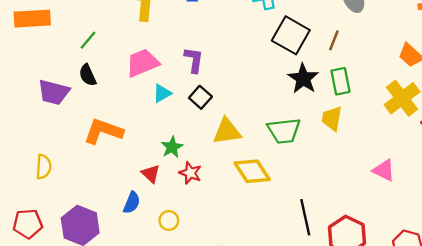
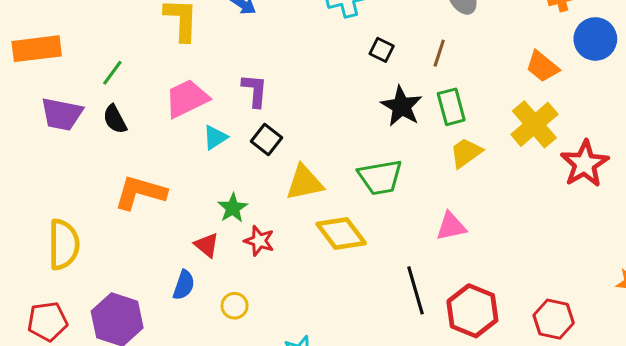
black square: (291, 35) -> (382, 50), size x0.5
purple trapezoid: (54, 92) -> (62, 114), moved
yellow trapezoid: (332, 118) -> (466, 153), moved, turned 48
yellow semicircle: (44, 167) -> (64, 245), size x1.5
pink triangle: (384, 170) -> (451, 226), moved, turned -35

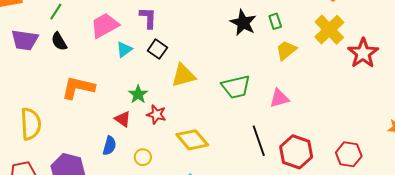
green rectangle: (451, 107) -> (275, 21), size x0.7
green trapezoid: (380, 177) -> (236, 87), moved
yellow diamond: (341, 234) -> (192, 140), moved

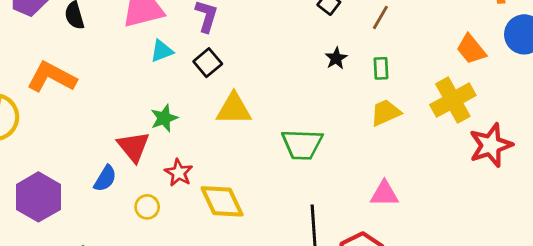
black star: (243, 23) -> (336, 58), size x0.6
orange L-shape: (78, 88) -> (52, 77), moved
pink triangle: (279, 98) -> (384, 194), moved
red star: (156, 114) -> (179, 173), moved
red triangle: (123, 119) -> (133, 147), size x1.4

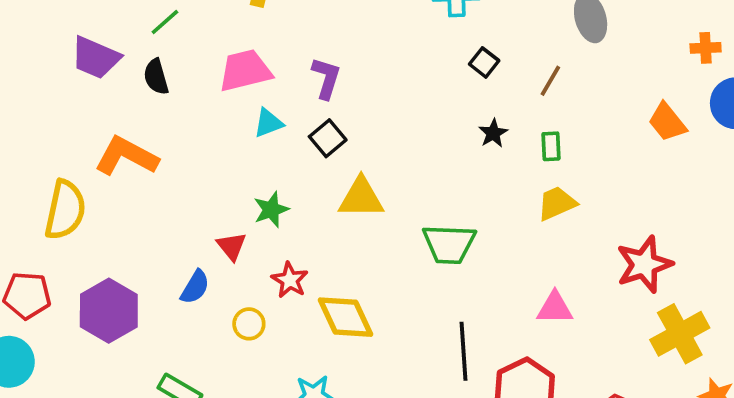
yellow cross: (453, 100) -> (680, 334), moved
red star: (491, 145) -> (644, 264), moved
red triangle: (133, 147) -> (232, 246), size x0.7

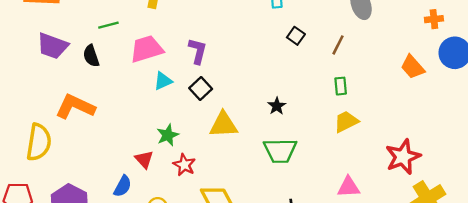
green line: (165, 22) -> (108, 25), moved, turned 30
black star: (493, 133) -> (277, 106), moved
red star: (290, 280) -> (184, 165), moved

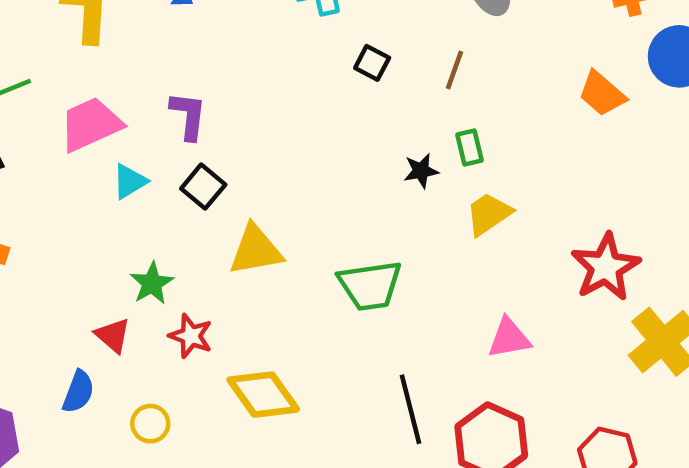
black star: (277, 106) -> (421, 171), moved, turned 30

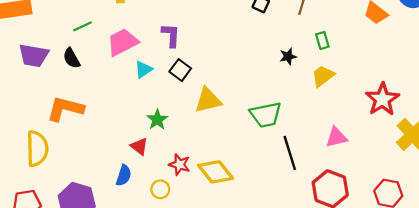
green rectangle: (470, 148) -> (322, 40), moved
red star: (191, 336) -> (180, 165), moved
black line: (410, 409) -> (290, 153), moved

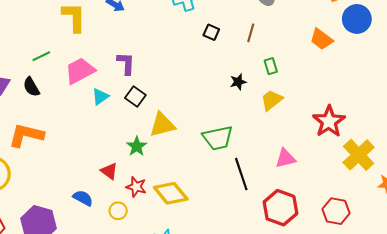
green star: (157, 120) -> (137, 146), moved
red triangle: (139, 146) -> (109, 171), moved
blue semicircle: (124, 175) -> (83, 198), turned -78

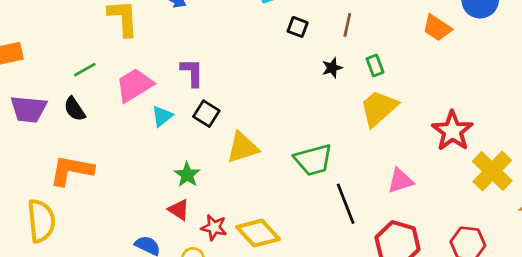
black star: (238, 82) -> (332, 68), moved
yellow trapezoid: (272, 100) -> (379, 108), size x1.4
green star: (137, 146) -> (187, 175), moved

